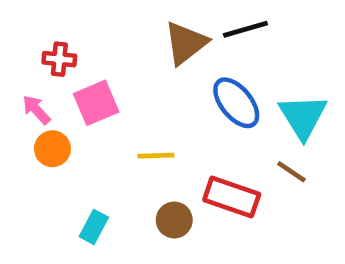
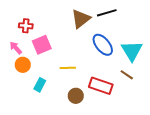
cyan rectangle: (94, 227) -> (40, 85), moved

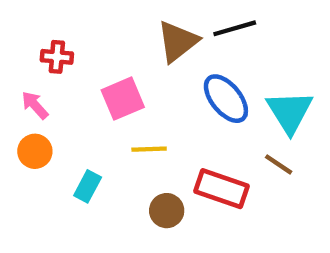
pink square: (42, 45) -> (123, 99), moved
orange circle: (23, 65) -> (35, 151), moved

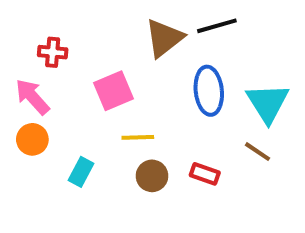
blue ellipse: (226, 99) -> (209, 91), turned 33
pink arrow: (35, 105) -> (32, 97), size x1.4
red rectangle: (222, 189) -> (205, 174), size x0.6
brown circle: (167, 211) -> (152, 176), moved

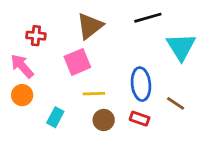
brown triangle: (164, 38) -> (90, 26), moved
blue ellipse: (209, 91) -> (141, 84), moved
cyan triangle: (268, 103) -> (181, 47), moved

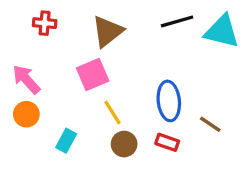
red cross: (36, 36) -> (45, 23), moved
cyan triangle: (181, 47) -> (222, 31), moved, turned -44
yellow line: (94, 94) -> (112, 113), turned 60

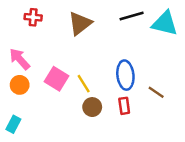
pink square: (93, 74) -> (57, 79), moved, turned -35
cyan rectangle: (66, 141) -> (13, 124), moved
red rectangle: (167, 142) -> (124, 106), turned 63

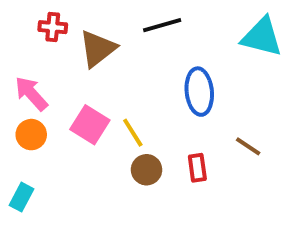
black line: (132, 16) -> (162, 25), moved
brown triangle: (80, 23) -> (98, 49), moved
blue ellipse: (125, 75) -> (199, 92), moved

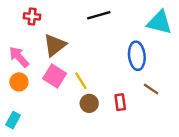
brown triangle: (98, 49) -> (55, 45), moved
blue ellipse: (199, 92) -> (137, 56), moved

